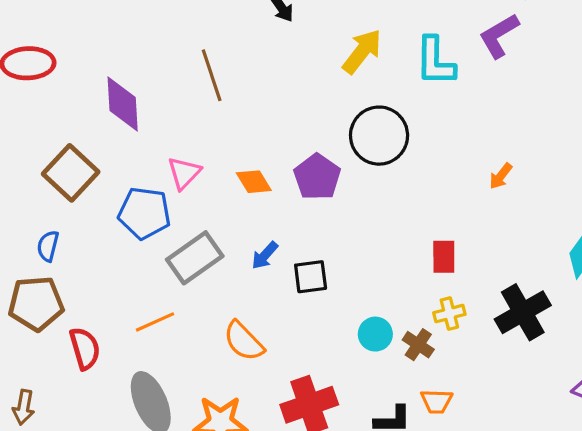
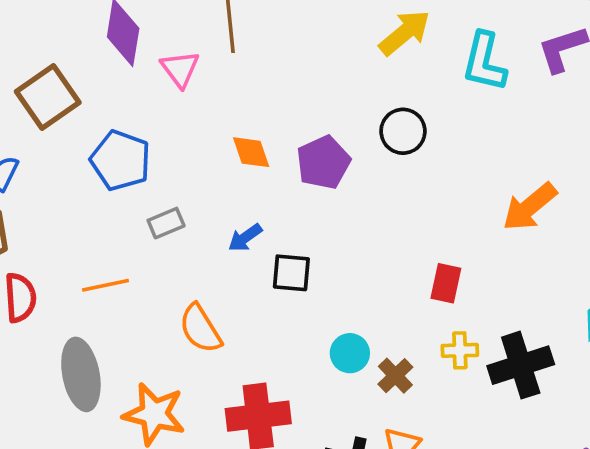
black circle: (379, 136) -> (403, 131), size x0.7
pink triangle: (184, 173) -> (180, 69), moved, turned -33
orange arrow: (501, 176) -> (530, 207), size x1.8
gray rectangle: (195, 258) -> (166, 223), size x0.6
yellow cross: (449, 314) -> (460, 350), moved

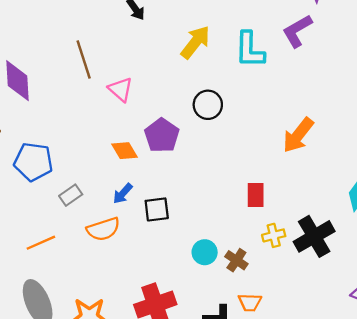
pink triangle: (180, 69) -> (121, 89), moved
orange diamond: (251, 152) -> (125, 151), moved
orange semicircle: (200, 329) -> (103, 229), moved, turned -64

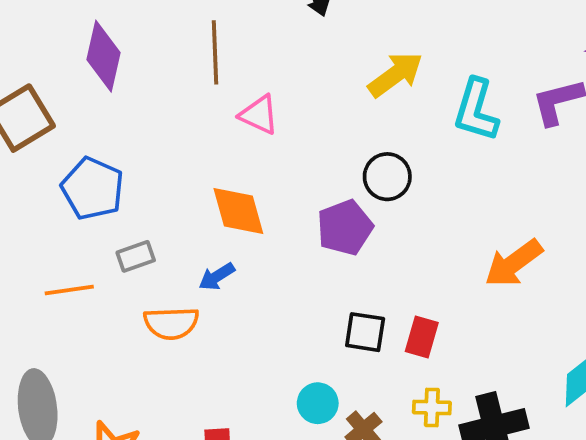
pink triangle: (121, 89) -> (259, 115), turned -32
purple pentagon: (162, 135) -> (345, 228), moved
orange diamond: (125, 151) -> (238, 211), size x1.4
black square: (157, 209) -> (365, 332), moved
orange line: (41, 243) -> (69, 290), moved

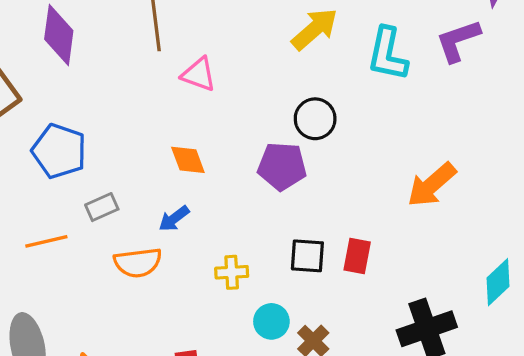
orange diamond: (238, 211) -> (188, 160), size x0.7
purple pentagon: (345, 228) -> (282, 166), turned 30
yellow cross: (432, 407) -> (232, 272), moved

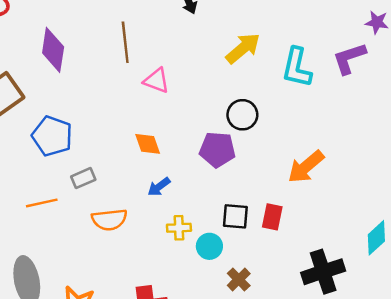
orange arrow: (432, 185) -> (306, 167), moved
blue arrow: (174, 219) -> (159, 187), moved
cyan circle: (271, 321) -> (209, 246), moved

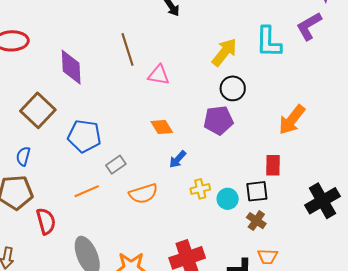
yellow arrow: (243, 48) -> (224, 52), moved
black square: (235, 216) -> (257, 191), moved

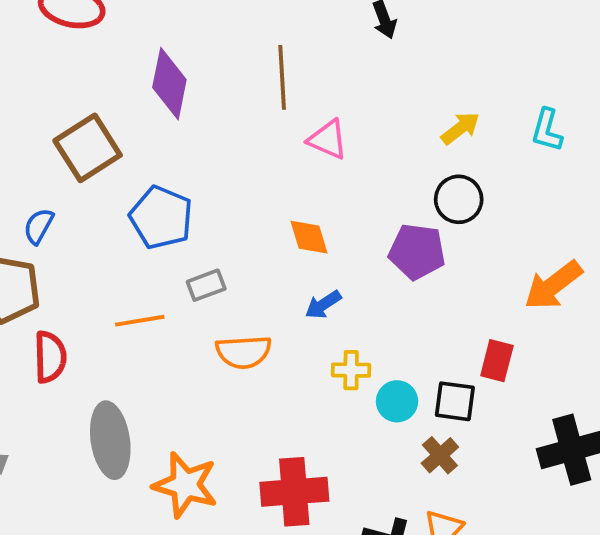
cyan L-shape: (269, 42) -> (547, 130), size x0.7
yellow arrow: (224, 52) -> (460, 128), size x0.7

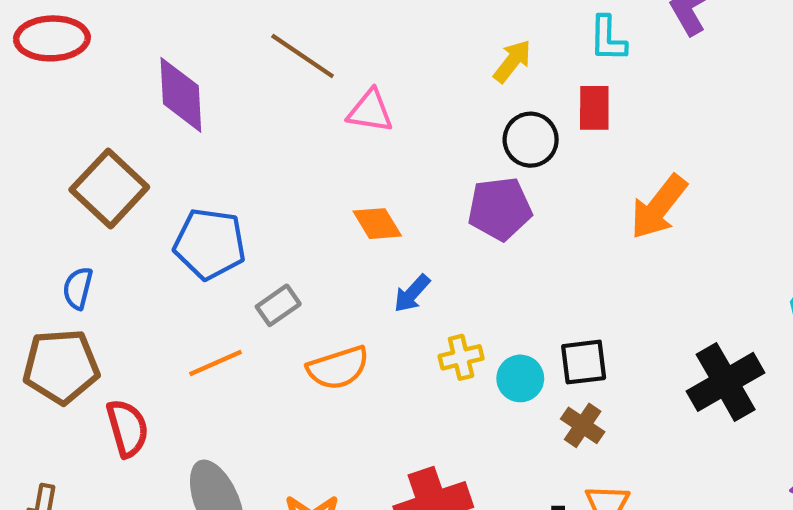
brown line: (282, 77) -> (303, 56), turned -38
red rectangle: (497, 361) -> (594, 108), moved

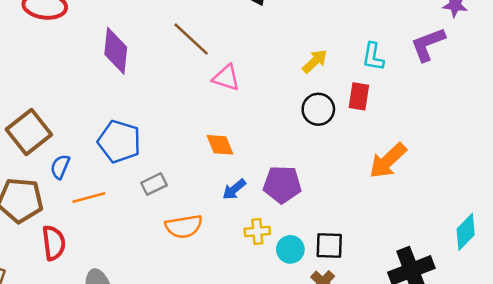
brown square: (109, 188) -> (29, 132), moved
purple pentagon: (500, 209) -> (282, 184), moved
blue semicircle: (78, 288) -> (60, 167), moved
orange line: (215, 363) -> (89, 197), moved

